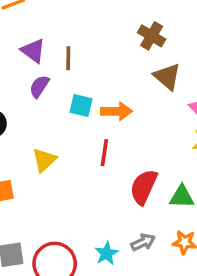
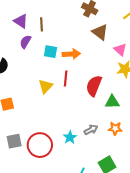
yellow triangle: (44, 160) -> (46, 86), moved
red semicircle: (144, 187) -> (94, 86), moved

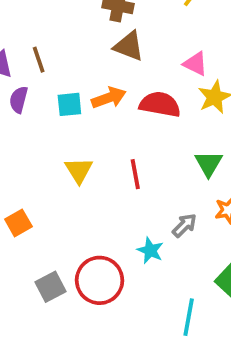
brown triangle: (100, 32) -> (129, 46), moved
red line: (66, 79) -> (135, 174), moved
red semicircle: (94, 86) -> (160, 104), moved, turned 95
green triangle: (112, 102) -> (209, 163), turned -42

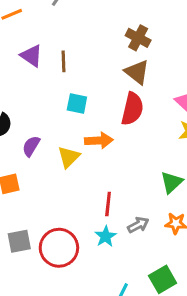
orange arrow: (109, 98) -> (99, 140), moved
purple semicircle: (19, 100) -> (31, 146), moved
red semicircle: (160, 104) -> (132, 109), moved, turned 76
red line: (135, 174) -> (108, 204), moved

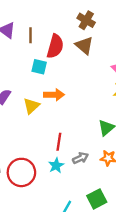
red semicircle: (132, 109) -> (55, 46), moved

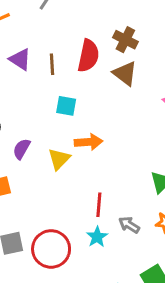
red semicircle: (55, 46) -> (88, 56), moved
gray arrow: (80, 158) -> (129, 225), turned -119

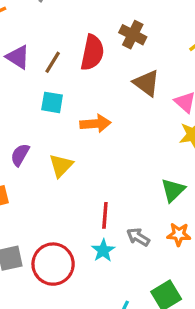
brown line: (52, 64) -> (53, 62), turned 35
brown triangle: (125, 73) -> (147, 83), moved
cyan square: (66, 106) -> (52, 102), moved
orange arrow: (89, 142) -> (95, 124), moved

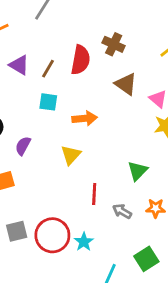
yellow triangle: (61, 166) -> (71, 155), moved
green triangle: (173, 190) -> (138, 171), moved
cyan star: (103, 250) -> (84, 242), moved

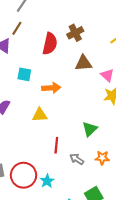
brown cross: (114, 44) -> (75, 33), turned 35
brown line: (48, 69) -> (17, 28), moved
brown triangle: (126, 84) -> (83, 63), turned -42
yellow triangle: (71, 155) -> (40, 115), turned 42

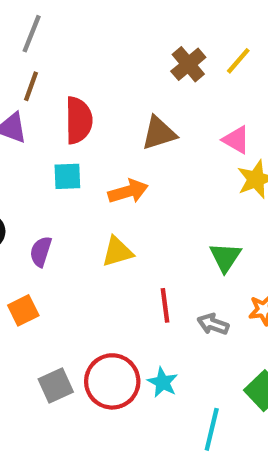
brown cross: (75, 33) -> (188, 64), moved
red semicircle: (50, 44) -> (79, 120), moved
brown triangle: (83, 63) -> (159, 133), moved

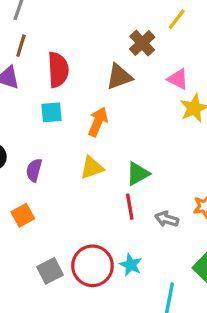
brown cross: (188, 64) -> (142, 43), moved
orange arrow: (128, 191) -> (98, 122), turned -48
green triangle: (225, 257) -> (138, 174), moved, turned 30

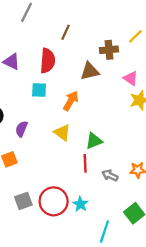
brown cross: (142, 43) -> (109, 50), turned 30
brown line: (21, 46) -> (65, 32), moved
yellow triangle: (92, 168) -> (62, 132), turned 48

